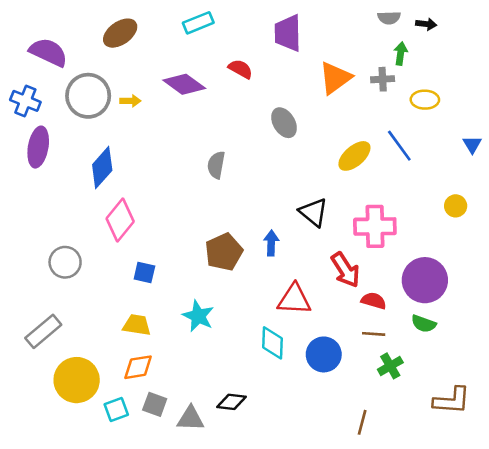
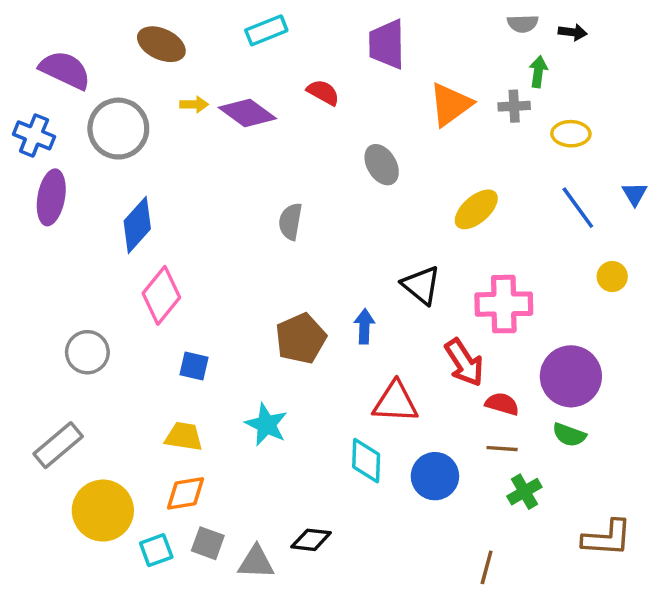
brown ellipse: (120, 33) -> (161, 44), turned 60
yellow arrow: (130, 101) -> (194, 104), moved
blue line: (399, 146) -> (578, 208), moved

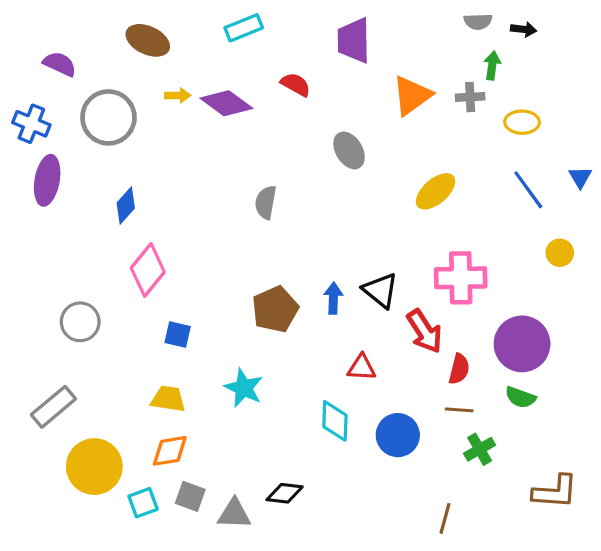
purple semicircle: (65, 70) -> (60, 64), size x0.7
blue diamond: (137, 225) -> (126, 205), size x0.7
black triangle: (421, 285) -> (380, 290), moved
red triangle: (395, 402) -> (362, 367), size x0.7
red semicircle: (502, 404) -> (459, 369), turned 88

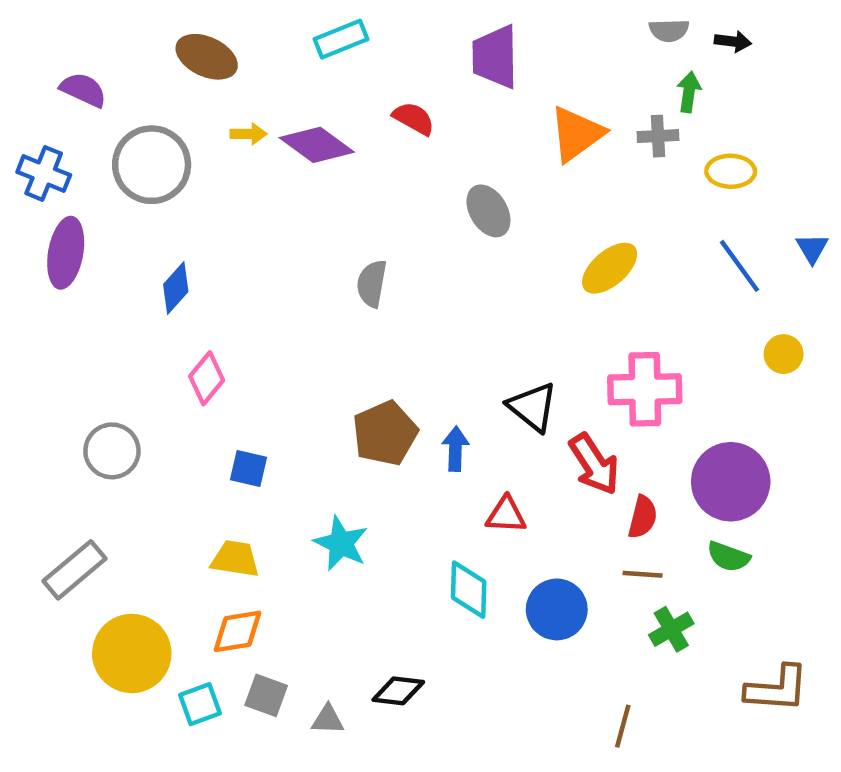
pink diamond: (148, 270) -> (207, 378), size x0.7
blue arrow: (333, 298) -> (455, 449), moved
gray triangle: (234, 514) -> (328, 720), size x0.7

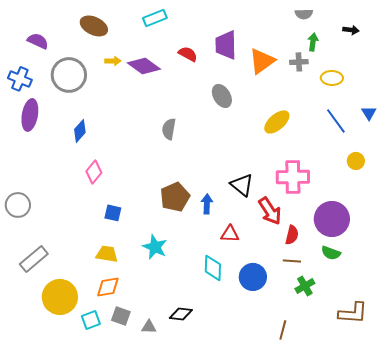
black arrow: (733, 41) -> (351, 30), moved
purple trapezoid: (495, 57) -> (226, 45), moved
gray circle: (112, 451) -> (18, 205), moved

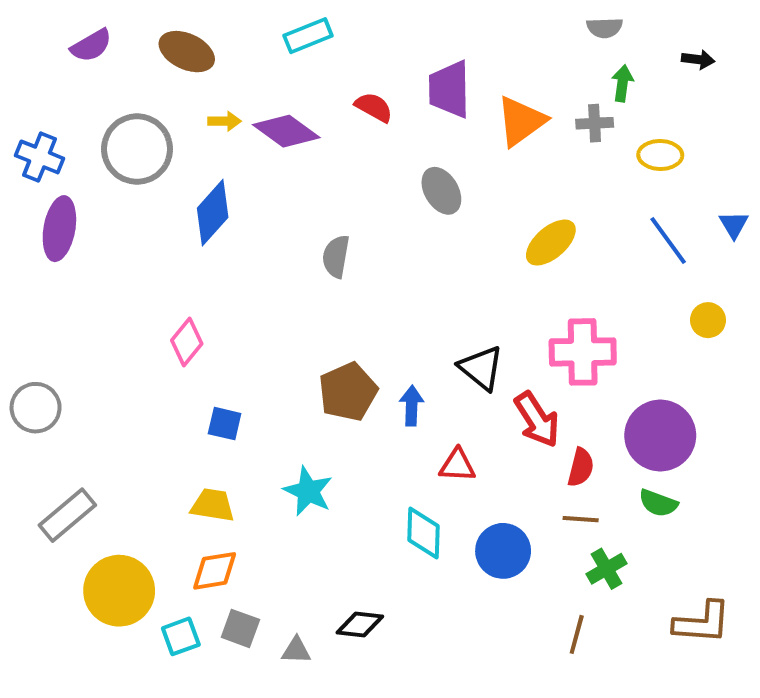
purple semicircle: (38, 41) -> (91, 46), moved, turned 125
blue diamond: (80, 131) -> (213, 213), moved, size x1.4
brown line: (283, 330) -> (577, 634), moved

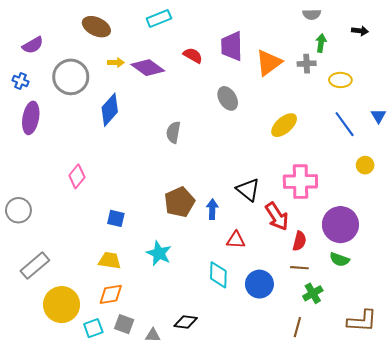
purple semicircle: (91, 46) -> (33, 45), moved
blue cross: (40, 157) -> (21, 81), size x0.7
pink diamond: (187, 342) -> (77, 176), moved

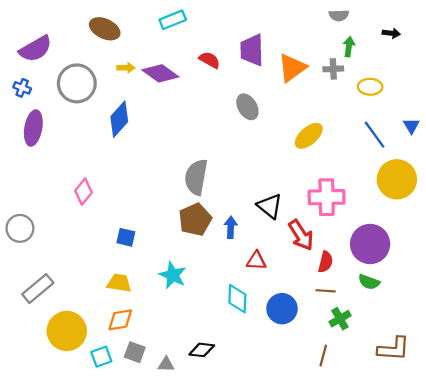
purple semicircle: (33, 45) -> (36, 49), size x1.4
gray semicircle: (173, 132) -> (196, 177), moved, size x1.5
yellow circle: (365, 165) -> (397, 179), size x2.0

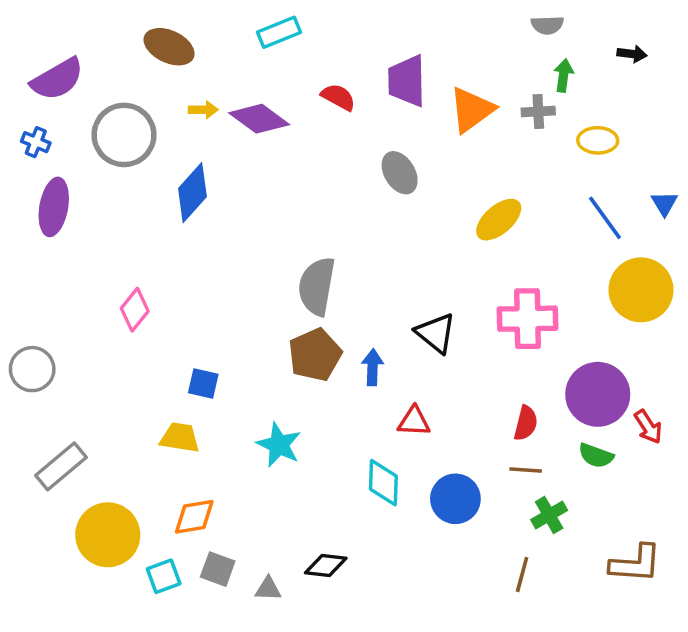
red arrow: (301, 235) -> (648, 427), moved, size x0.7
yellow trapezoid: (119, 283) -> (180, 438), moved

